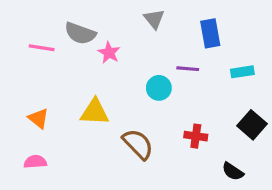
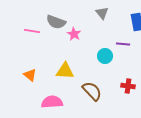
pink semicircle: (35, 162) -> (52, 102), moved, size x1.5

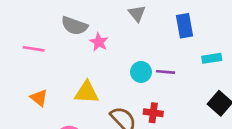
pink line: (32, 31) -> (34, 49), moved
purple line: (123, 44) -> (165, 72), moved
red cross: (128, 86) -> (153, 113), moved

